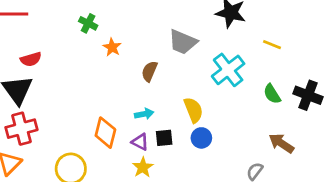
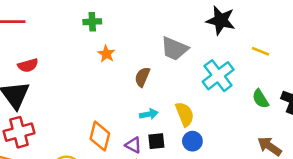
green cross: (88, 23) -> (92, 22), moved, turned -30
cyan arrow: (144, 114) -> (149, 114), moved

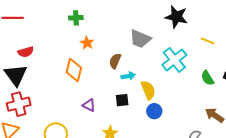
cyan arrow: (149, 114) -> (128, 76), moved
orange diamond: (100, 136) -> (74, 70), moved
black square: (156, 141) -> (122, 100), moved
purple triangle: (133, 145) -> (89, 105), moved

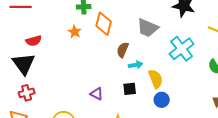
orange star: (87, 43) -> (75, 32), moved
orange diamond: (74, 70) -> (104, 24), moved
red cross: (19, 104) -> (27, 93), size x0.7

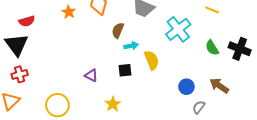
blue circle: (162, 100) -> (186, 87), moved

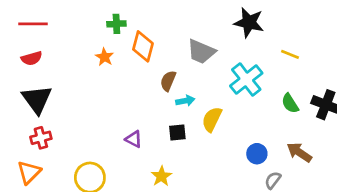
red semicircle: (27, 21) -> (32, 58), moved
yellow semicircle: (152, 60) -> (212, 119), turned -132

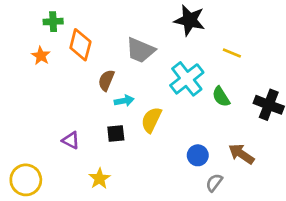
green semicircle: (290, 103) -> (221, 97), moved

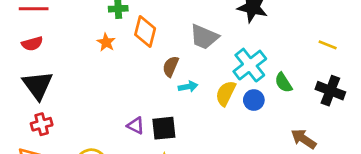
yellow line: (232, 53) -> (328, 45), moved
yellow semicircle: (151, 120) -> (226, 93), moved
black square: (116, 133) -> (164, 128), moved, size x1.4
blue circle: (198, 155) -> (254, 100), moved

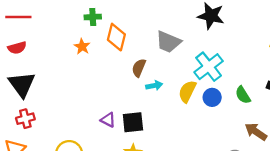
green semicircle: (283, 83) -> (243, 95), moved

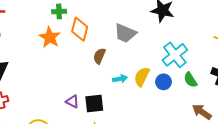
orange star: (82, 47) -> (50, 37), size x1.5
cyan cross: (209, 67) -> (175, 55), moved
cyan arrow: (154, 86) -> (120, 79), moved

